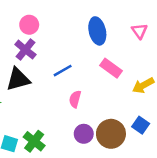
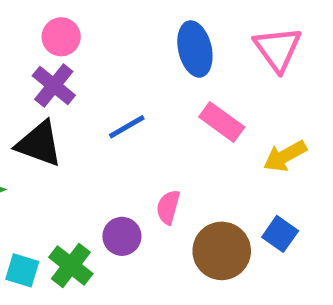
pink triangle: (139, 31) -> (278, 49), size x1.5
black triangle: (18, 79) -> (39, 144), turned 35
pink semicircle: (75, 99) -> (168, 207), moved
purple circle: (84, 134) -> (122, 236), moved

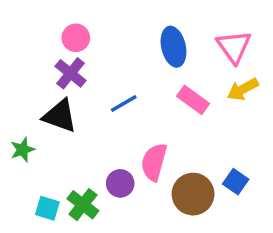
yellow arrow: (285, 156) -> (243, 89), moved
pink semicircle: (168, 207) -> (154, 162), size x1.5

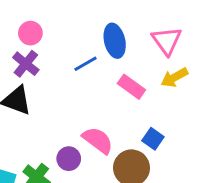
blue line: (124, 103) -> (86, 64), moved
pink semicircle: (154, 162) -> (98, 140), turned 112
blue square: (236, 182) -> (153, 139), moved

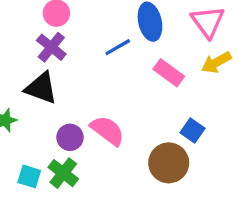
pink semicircle: (98, 140) -> (107, 131), moved
purple circle: (69, 159) -> (70, 137), moved

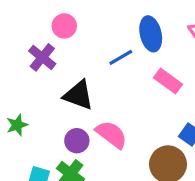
purple cross: (51, 47) -> (42, 57), moved
black triangle: (41, 88) -> (78, 95), moved

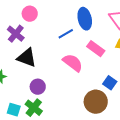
black triangle: (78, 95) -> (27, 58), moved
pink semicircle: (111, 134) -> (73, 63), moved

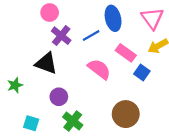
purple cross: (16, 34) -> (61, 36), moved
blue square: (110, 83) -> (142, 73), moved
green cross: (34, 108) -> (73, 121), moved

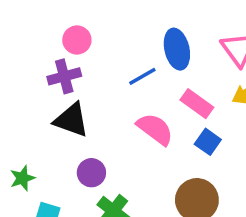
purple cross: (61, 36) -> (64, 76), moved, turned 36
blue square: (142, 73) -> (208, 142), moved
green star: (15, 85) -> (22, 178), moved

